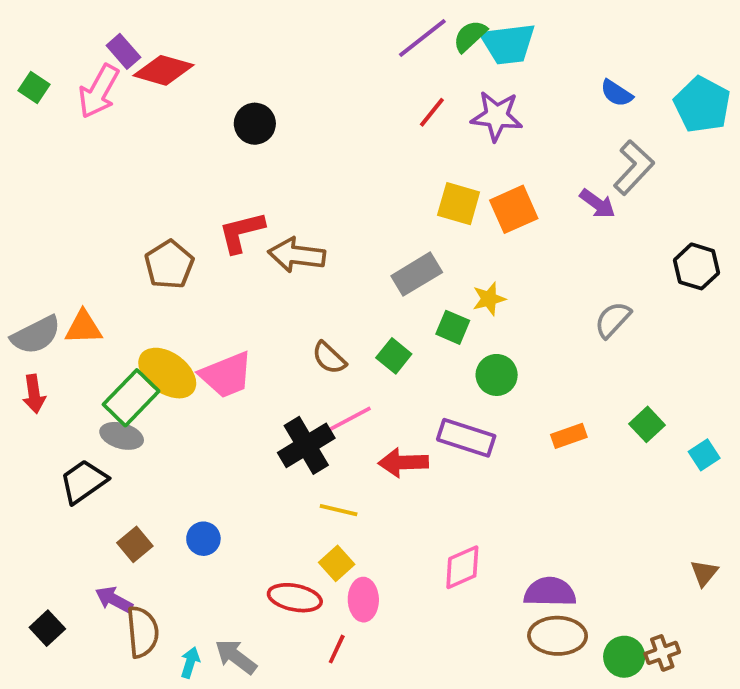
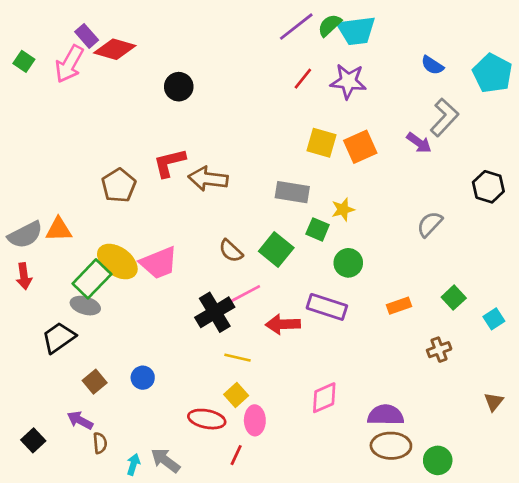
gray rectangle: (417, 274) -> (292, 192), turned 40
green square: (394, 356) -> (276, 250), size x1.4
brown semicircle: (143, 632) -> (100, 443), size x0.6
brown cross: (662, 653) -> (439, 350), moved

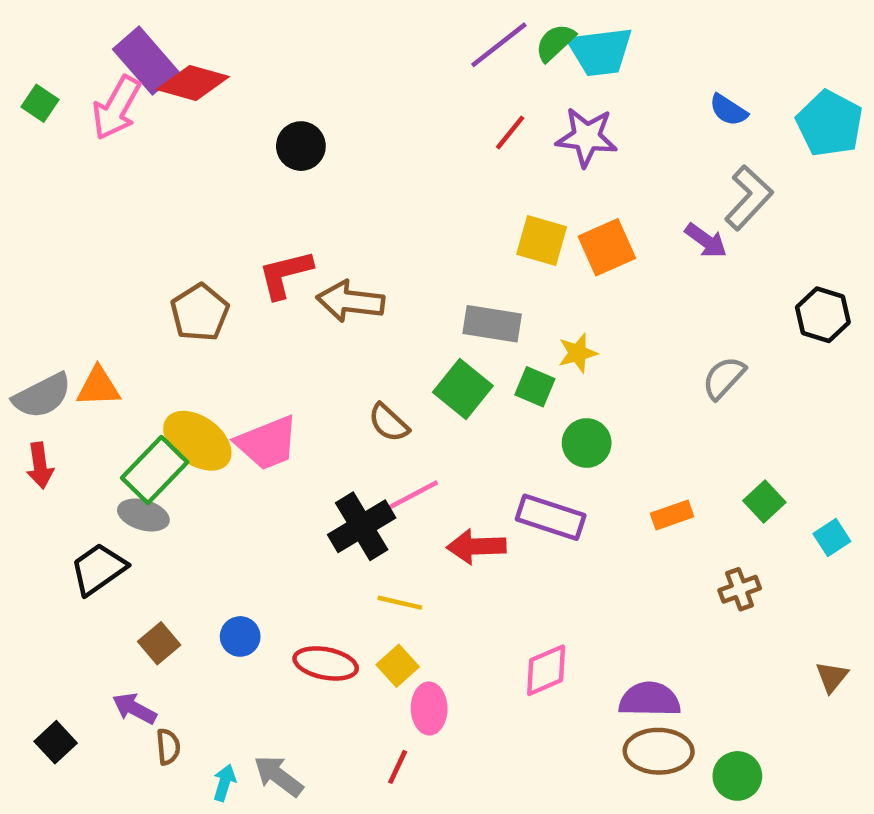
purple rectangle: (87, 36) -> (146, 61), size x1.6
green square: (276, 250) -> (463, 389), moved
red ellipse: (207, 419) -> (326, 663), moved

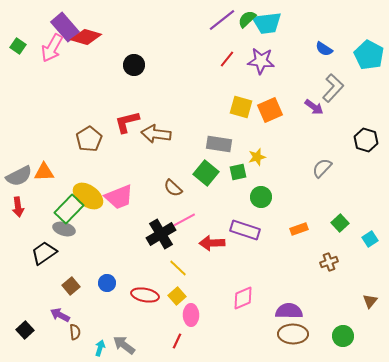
green square: (535, 387) -> (238, 172), turned -36
yellow line: (400, 603) -> (178, 268), turned 30
green circle: (737, 776) -> (343, 336), moved

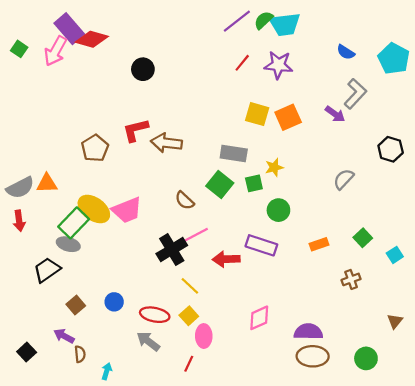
gray arrow: (124, 345) -> (148, 341), moved

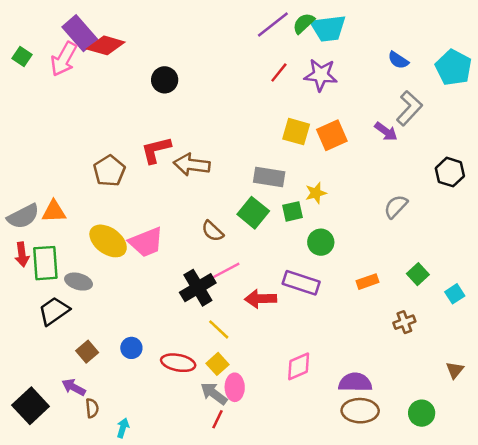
green rectangle: (74, 223) -> (45, 263), moved, turned -48
gray arrow: (148, 341) -> (214, 393), moved
black square: (27, 352) -> (31, 406), size x1.6

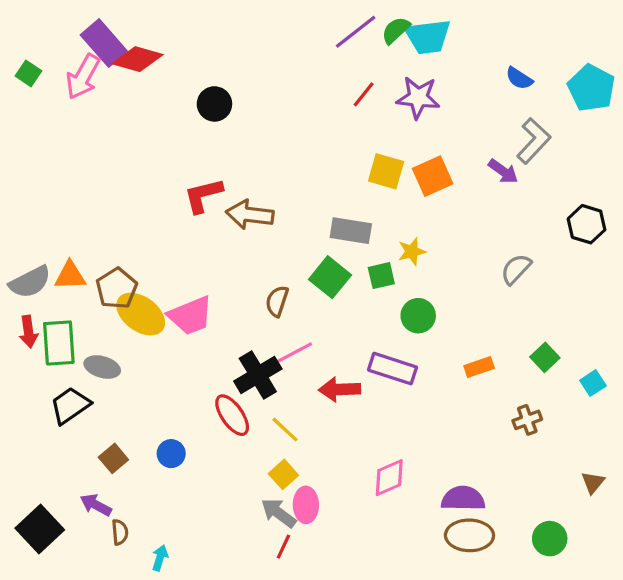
brown pentagon: (109, 171) -> (117, 288), moved
brown semicircle: (213, 231) -> (277, 301), turned 65
red ellipse: (178, 363) -> (232, 415), moved, turned 44

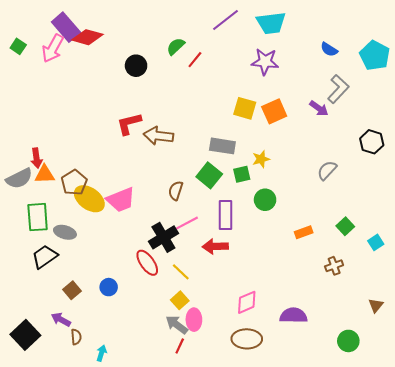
green semicircle: (396, 30) -> (176, 46), moved
red line: (364, 94) -> (195, 60), moved
red arrow: (28, 332) -> (37, 158), moved
purple rectangle: (392, 369) -> (225, 215), moved, turned 72
brown ellipse: (469, 535) -> (247, 339), moved

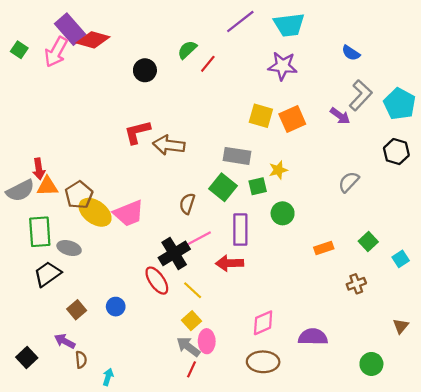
cyan pentagon: (375, 56) -> (400, 104), moved
black square: (25, 335) -> (27, 357), size x0.7

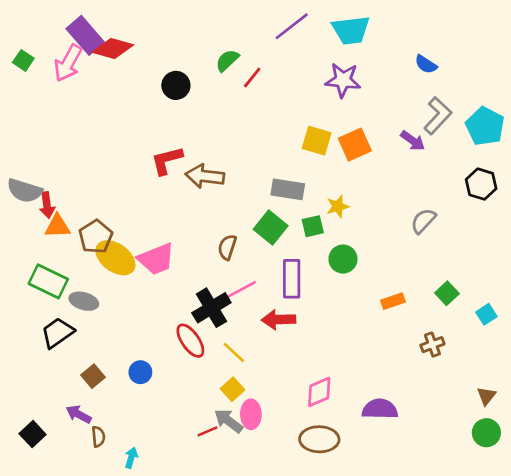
gray semicircle: (20, 191) -> (25, 191), moved, turned 44
green rectangle: (40, 232) -> (48, 281), turned -60
green circle: (371, 364) -> (486, 433), moved
red line: (192, 369) -> (207, 431), moved, turned 42

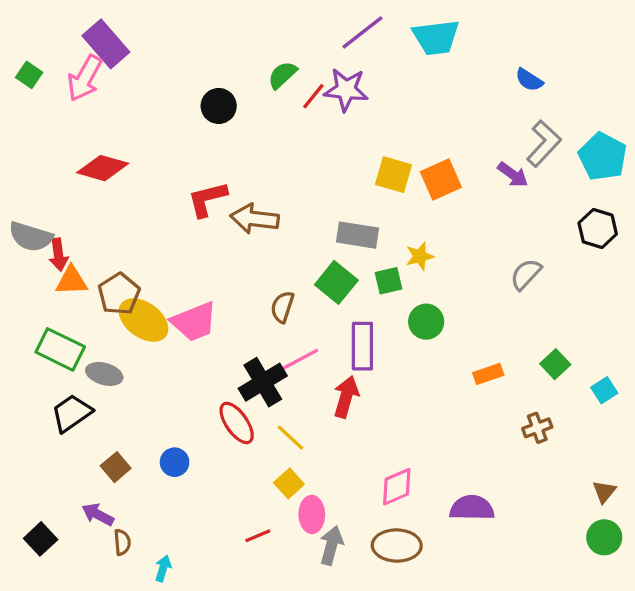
red diamond: (113, 49) -> (103, 168), moved
purple star: (343, 80) -> (346, 90), moved
red arrow: (279, 320) -> (346, 397), turned 108
gray arrow: (229, 421) -> (331, 545), moved, turned 68

